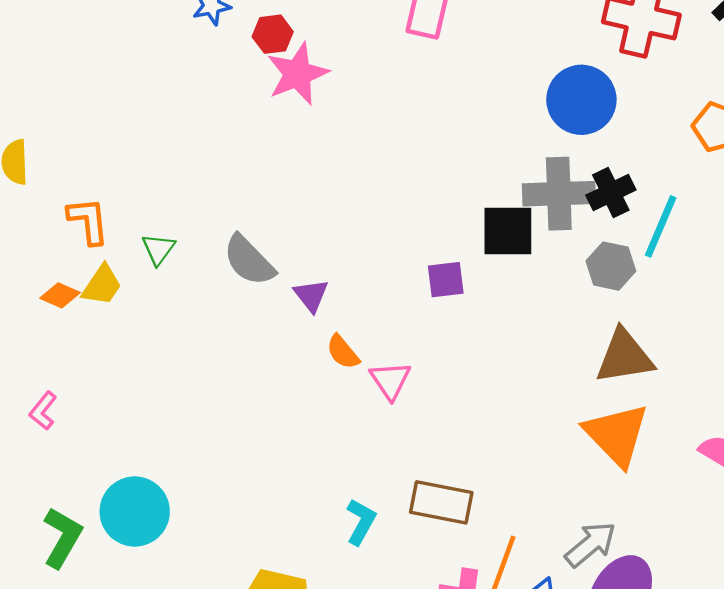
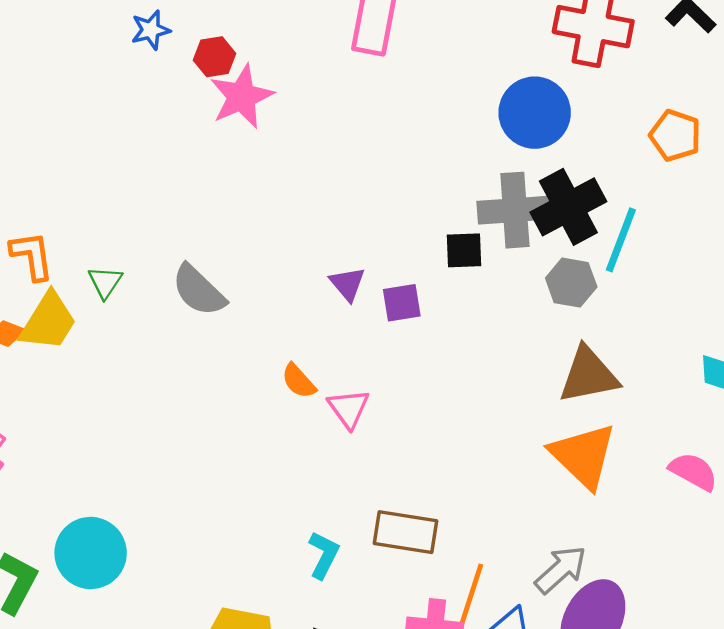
black cross: (611, 193) -> (568, 207), size x1.5
black square: (508, 231) -> (464, 250), size x0.7
yellow trapezoid: (102, 285) -> (48, 322), size x1.4
purple triangle: (311, 295) -> (348, 284), moved

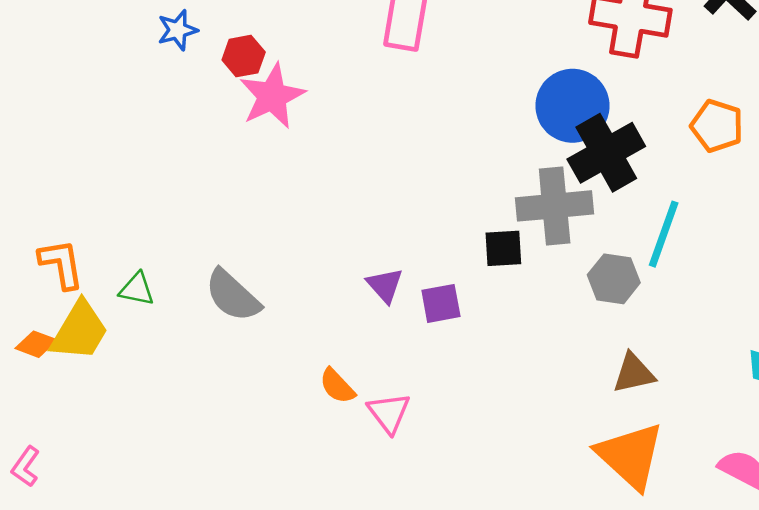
black cross: (568, 207) -> (606, 153), moved
green triangle: (105, 282) -> (137, 289), turned -51
brown triangle: (589, 375) -> (634, 373), size x0.7

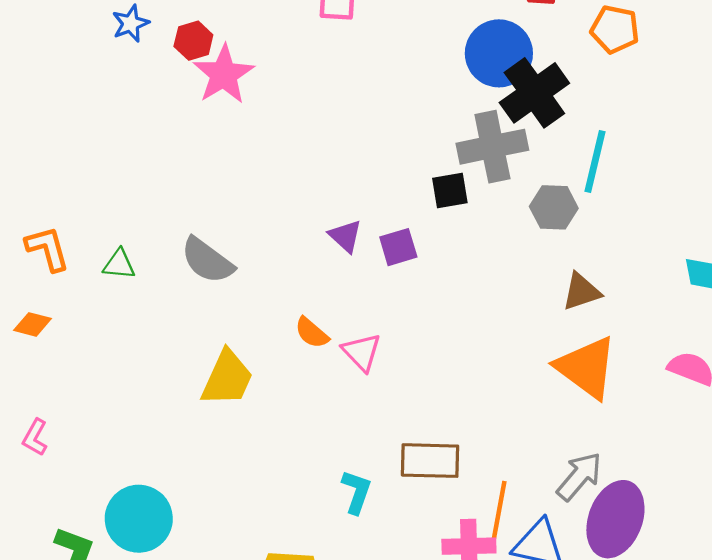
orange pentagon: (717, 126) -> (615, 29), moved
yellow trapezoid: (80, 331) -> (227, 378), moved

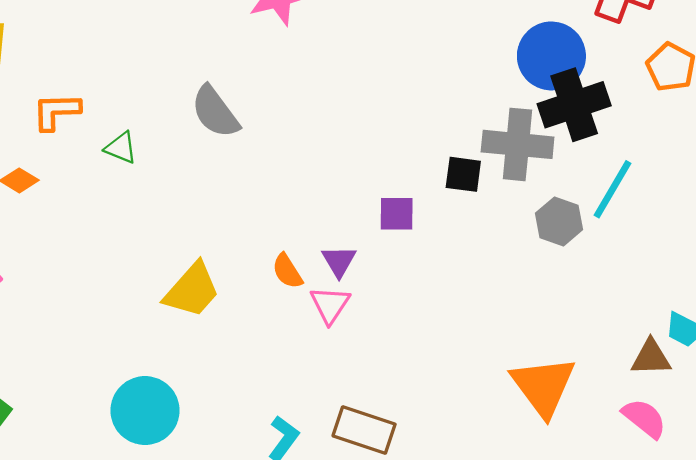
purple triangle: (345, 236) -> (339, 261), moved
orange L-shape: (48, 249) -> (56, 111), turned -93
gray semicircle: (207, 260) -> (215, 112), moved
brown triangle: (581, 292) -> (651, 358), moved
cyan circle: (139, 519) -> (145, 411), moved

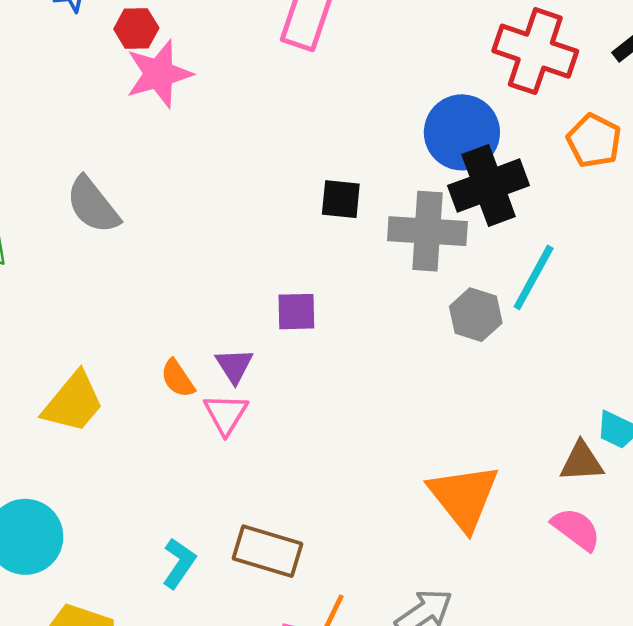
black square: (463, 174) -> (341, 199), moved

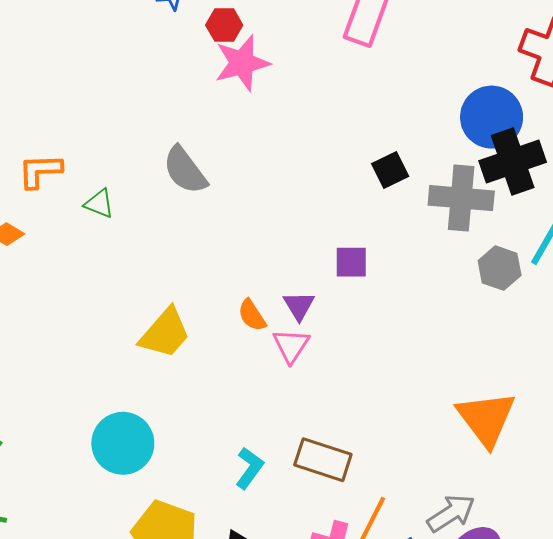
black square: (341, 199) -> (390, 170), turned -33

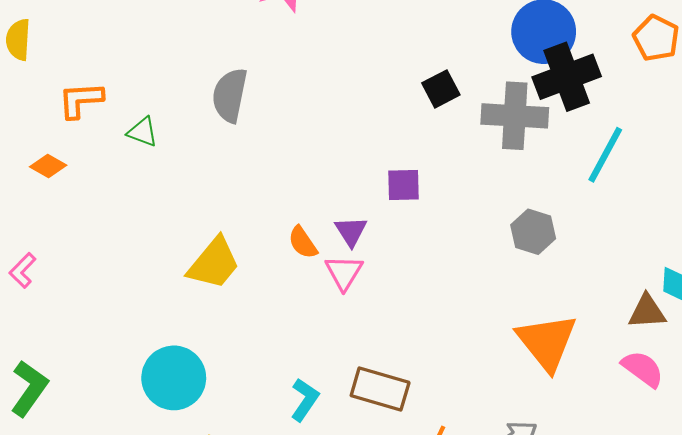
gray semicircle: (185, 170) -> (230, 95), turned 50
gray hexagon: (500, 268) -> (533, 232), moved

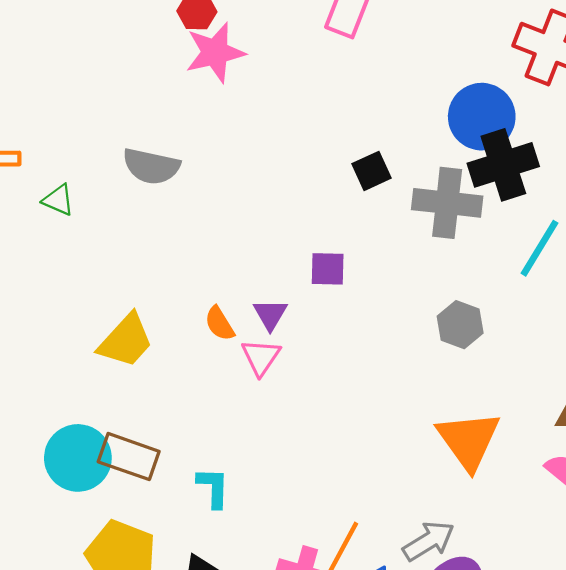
gray semicircle: (230, 95) -> (151, 166), turned -92
brown rectangle: (380, 389) -> (129, 457), moved
cyan L-shape: (305, 400) -> (213, 488), turned -36

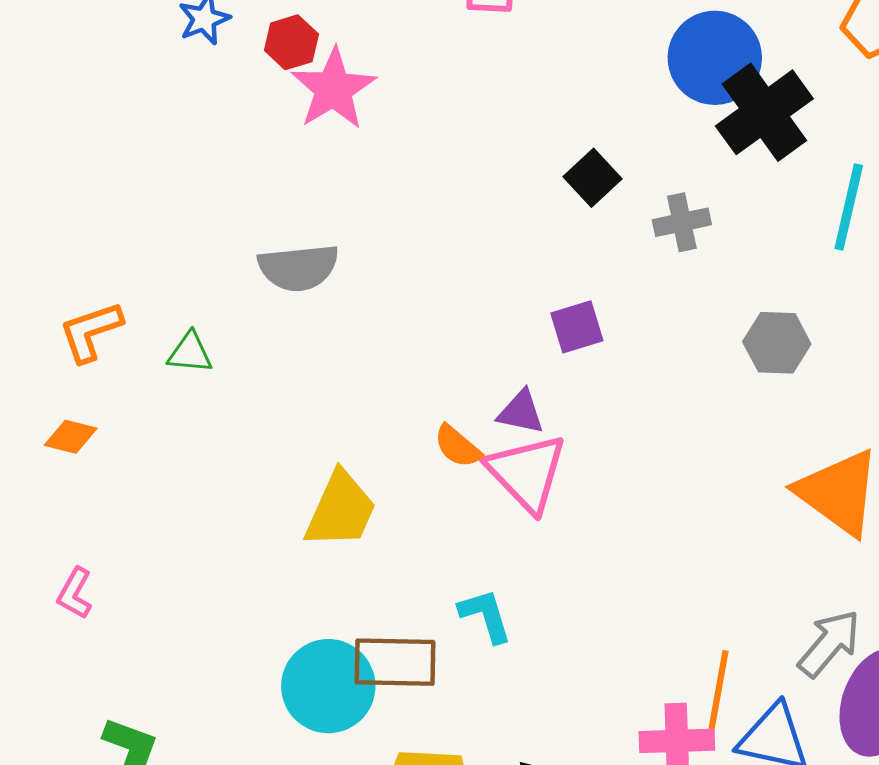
gray cross: (447, 203) -> (682, 222), moved, size x0.6
purple triangle: (270, 314) -> (521, 412), turned -30
pink triangle: (261, 357) -> (527, 473), size x1.5
cyan L-shape: (213, 488) -> (485, 616), moved

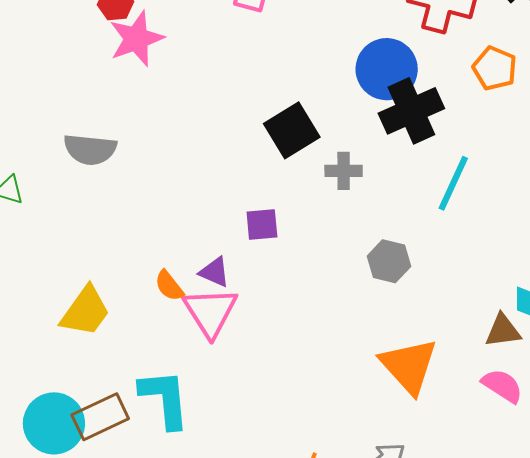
black square: (592, 178) -> (292, 130), size x1.5
cyan L-shape: (485, 616) -> (165, 399), size x1.6
brown rectangle: (395, 662) -> (100, 417), turned -38

